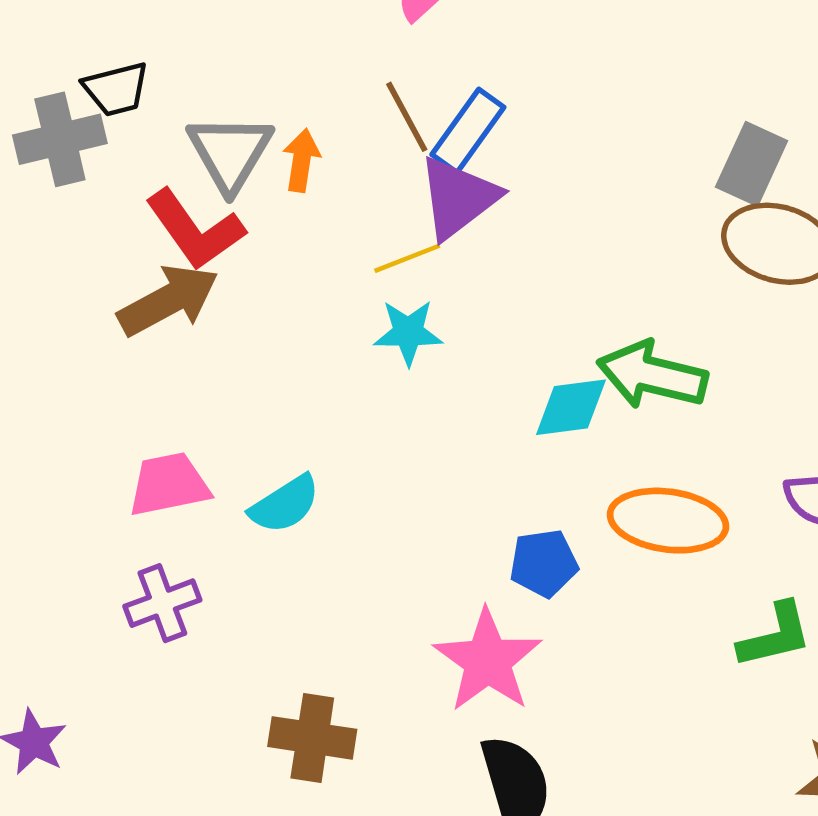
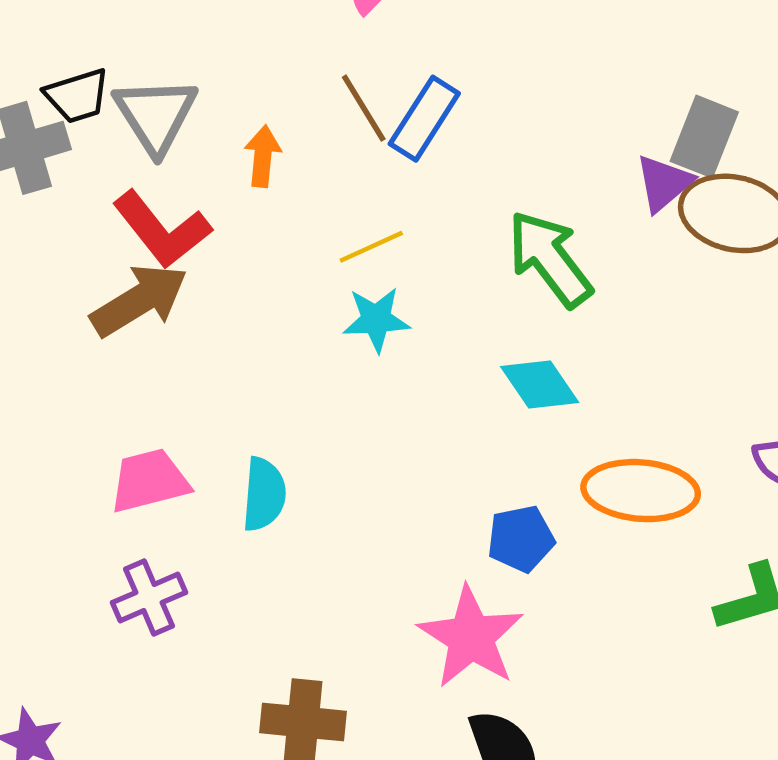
gray triangle: (230, 153) -> (156, 115), moved
purple triangle: (458, 198) -> (664, 183), moved, size x0.7
green arrow: (652, 375) -> (550, 259), moved, turned 42
cyan diamond: (571, 407) -> (540, 384), turned 66
cyan semicircle: (285, 504) -> (264, 494), turned -50

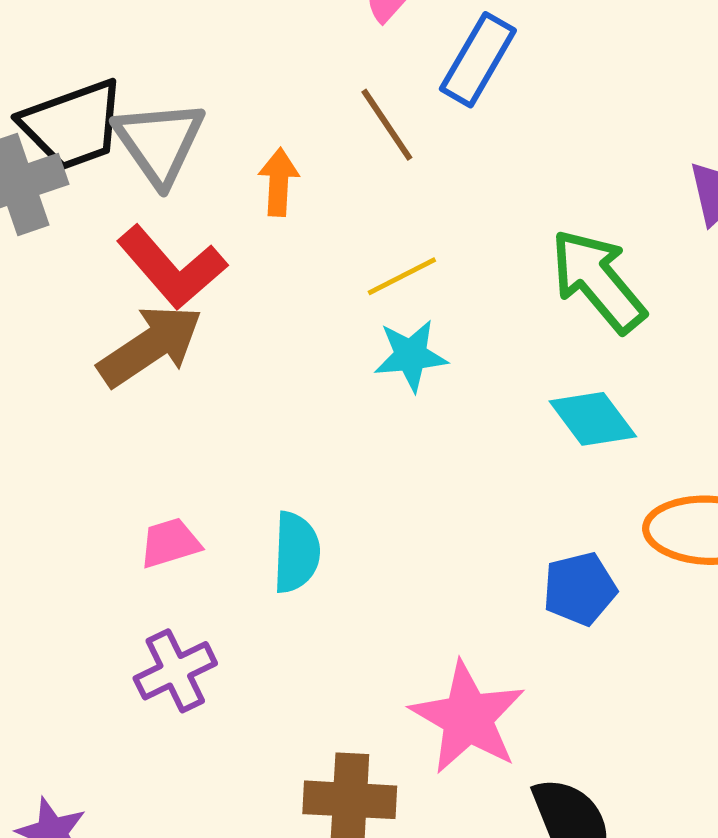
black trapezoid: (77, 96) -> (73, 125), size x1.5
blue rectangle: (424, 119) -> (478, 60), moved
pink trapezoid: (149, 481) -> (170, 543), size x0.7
pink star: (471, 637) -> (468, 718), moved

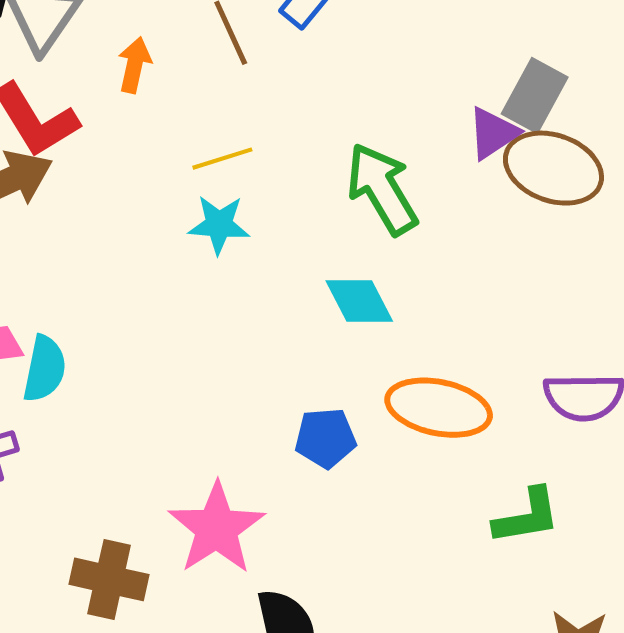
cyan semicircle: (296, 552) -> (44, 369), moved

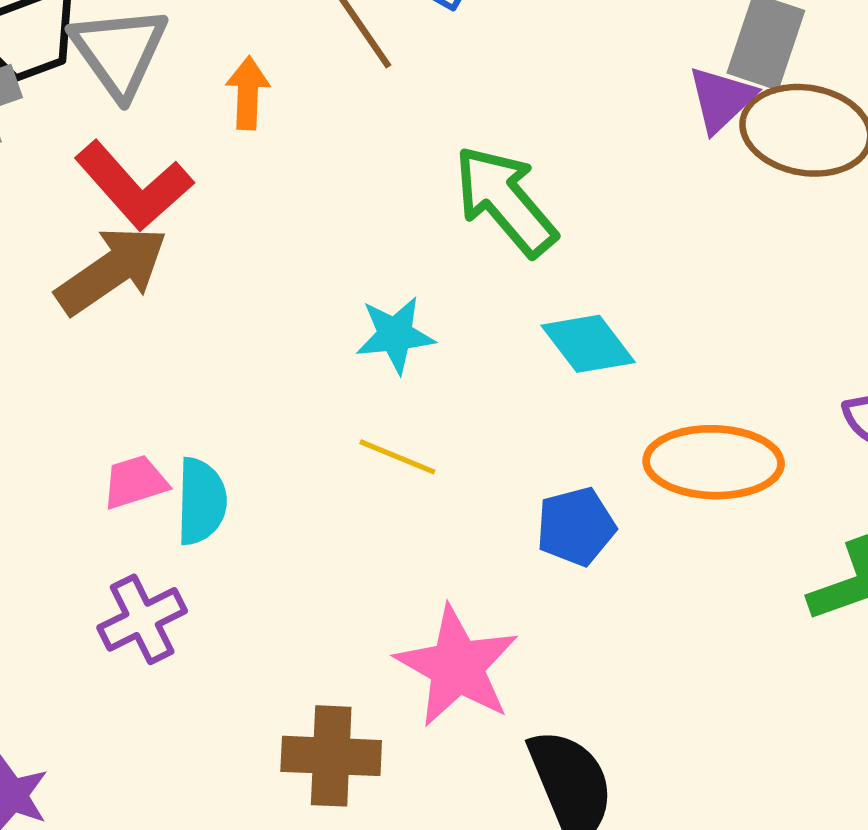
yellow line: (222, 159) -> (397, 457), moved, turned 50
green arrow: (382, 189) -> (505, 201), moved
cyan star: (219, 225) -> (395, 335), moved

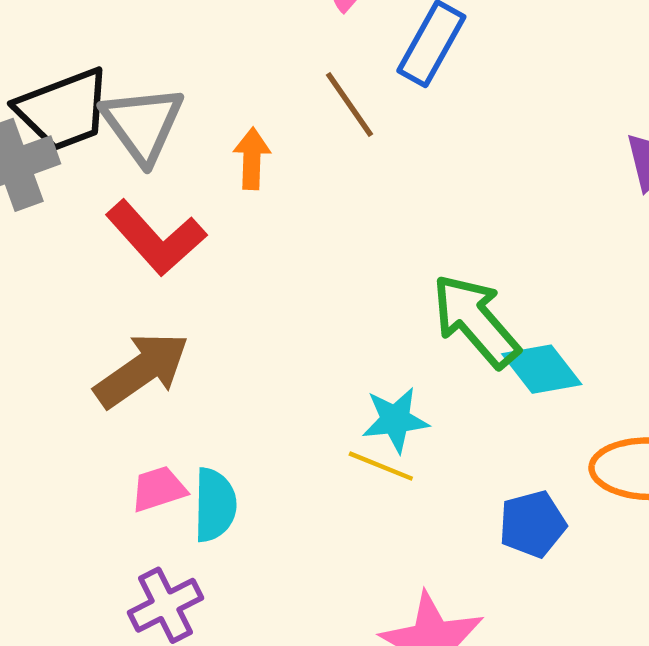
green arrow: (505, 201) -> (476, 321), moved
brown arrow: (112, 270) -> (142, 370), moved
cyan star: (395, 335) -> (395, 420), moved

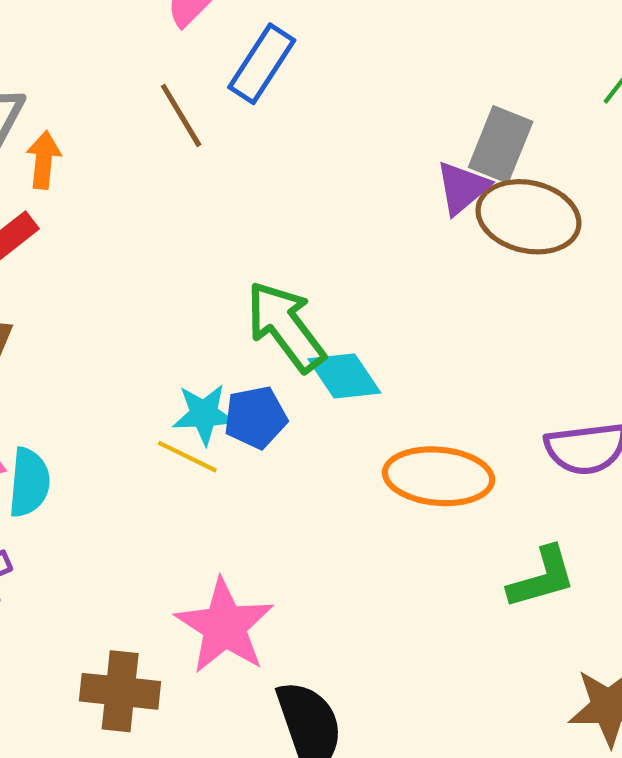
orange arrow: (252, 159) -> (44, 160), moved
blue pentagon: (532, 524) -> (256, 417), moved

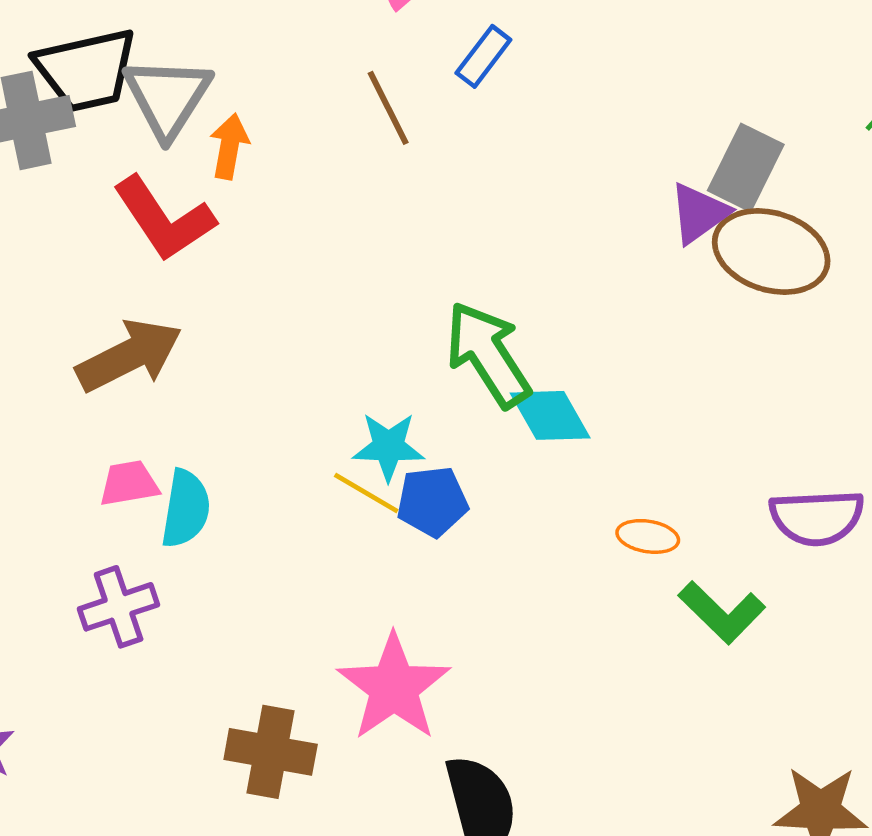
blue rectangle: (262, 64) -> (483, 56), size x0.7
blue pentagon: (256, 417) -> (432, 501), moved
orange ellipse: (439, 476) -> (648, 536), size x0.5
green L-shape: (542, 578) -> (722, 612), moved, turned 56

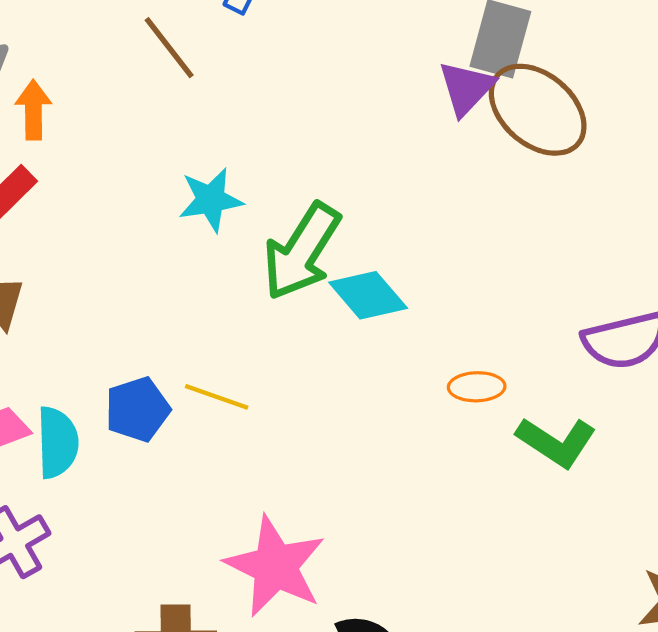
brown ellipse: (771, 252) -> (538, 110), turned 34
green arrow: (488, 354) -> (302, 251), turned -104
cyan star: (388, 447) -> (211, 200), moved
blue pentagon: (432, 501) -> (137, 409), moved

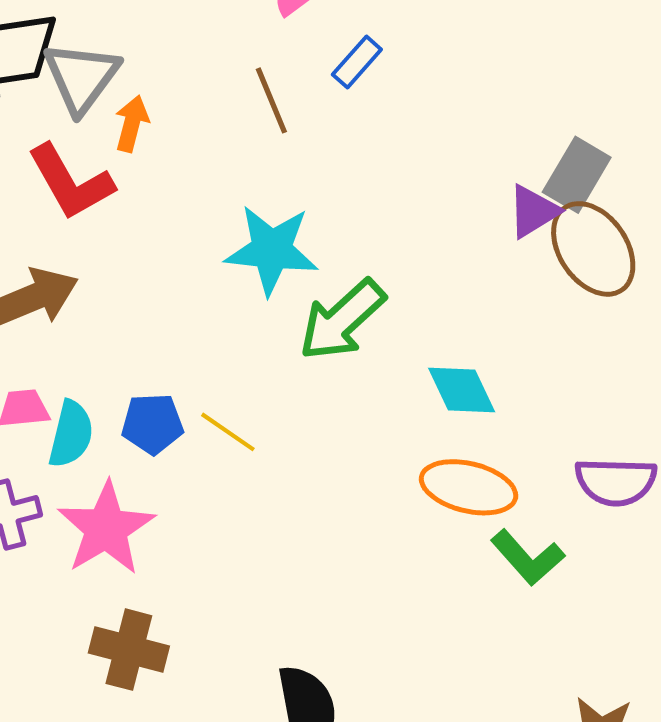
cyan star: (211, 200) -> (272, 250), size x1.5
cyan diamond: (368, 295) -> (462, 390), moved
orange ellipse: (477, 387) -> (469, 487), size x1.8
pink star: (275, 566) -> (106, 528), moved

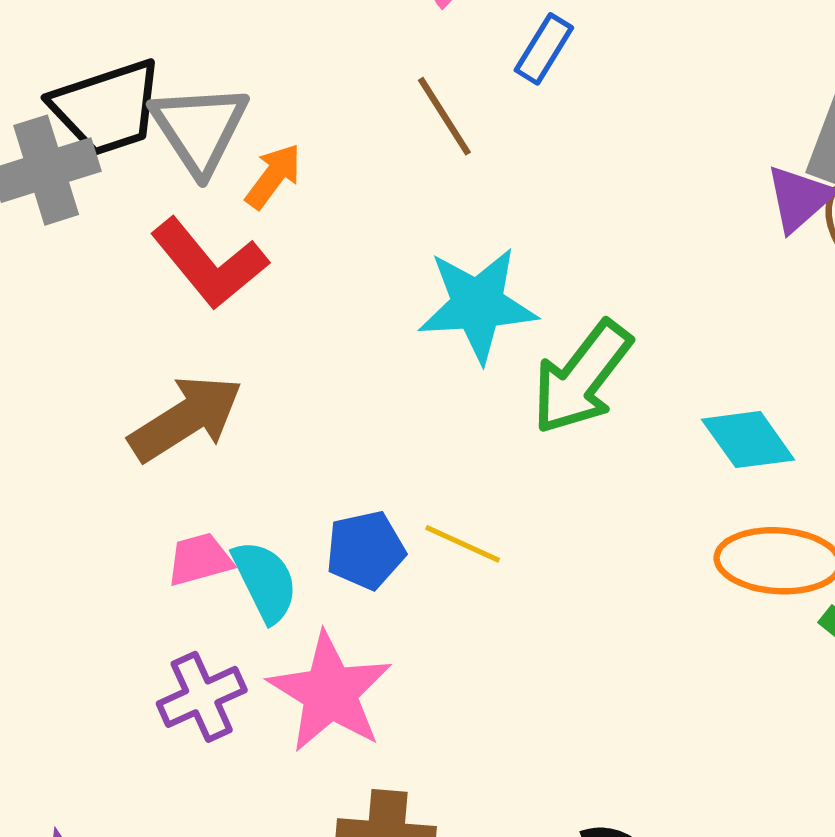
orange arrow: (132, 124) -> (273, 176), turned 32
cyan semicircle: (71, 434) -> (265, 581), turned -30

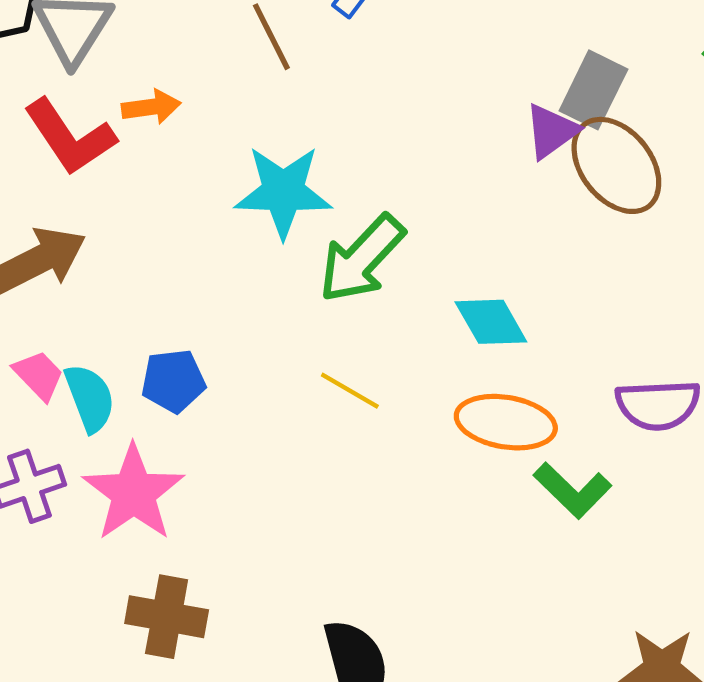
orange arrow: (273, 176) -> (151, 107), moved, turned 40
yellow line: (463, 544) -> (350, 391), moved
pink trapezoid: (200, 559) -> (39, 375), turned 56

